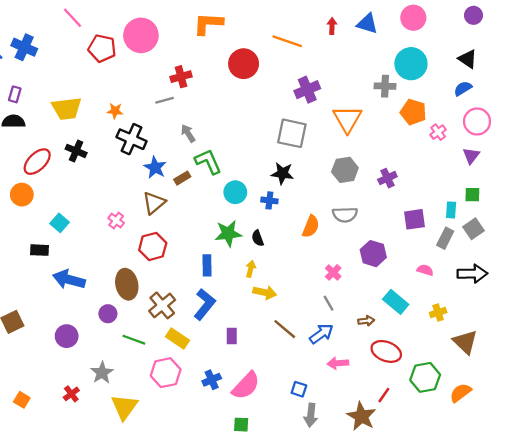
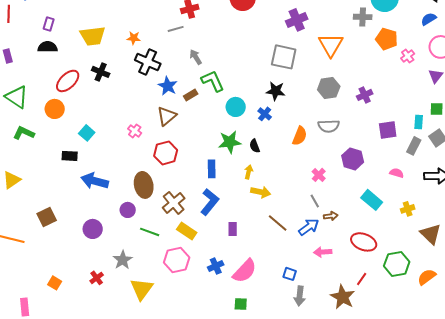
blue cross: (269, 200) -> (265, 114), turned 32
brown arrow: (366, 321) -> (331, 216), moved

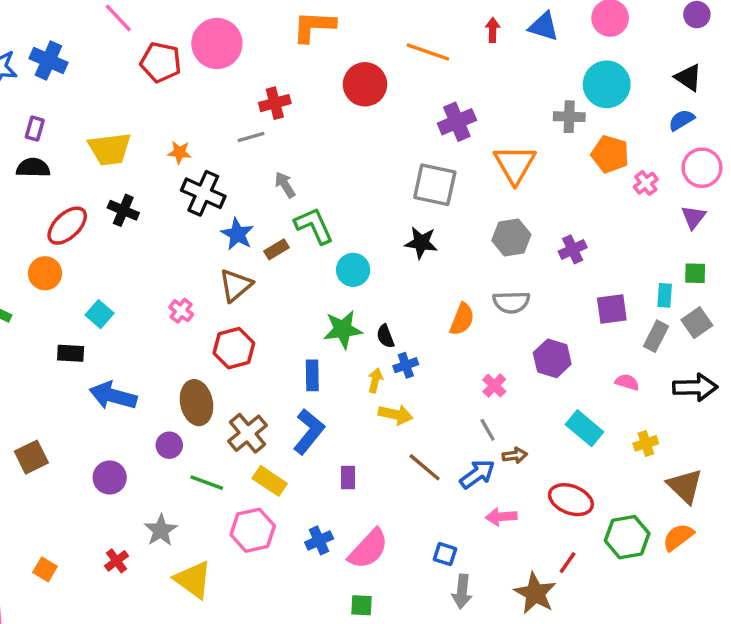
blue cross: (265, 114) -> (406, 365), moved, turned 32
orange semicircle: (427, 277) -> (678, 537), moved
yellow triangle: (142, 289) -> (193, 580), turned -30

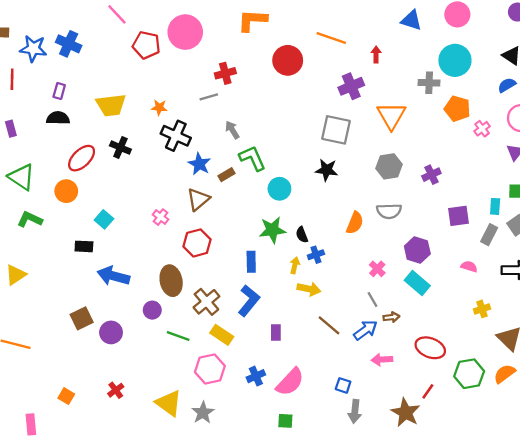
red arrow: (493, 30) -> (376, 54), moved
cyan rectangle: (585, 428) -> (417, 283), moved
brown square: (31, 457) -> (82, 318), moved
gray star: (161, 530) -> (203, 413), moved

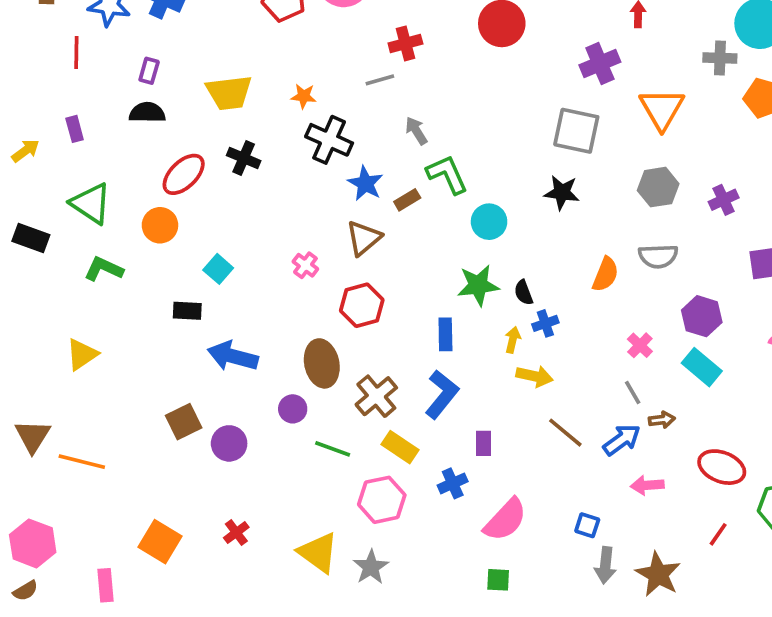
blue cross: (256, 376) -> (453, 483), moved
orange square: (66, 396) -> (160, 542), size x1.6
brown star: (406, 413) -> (658, 574), moved

